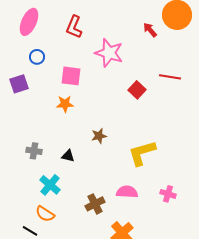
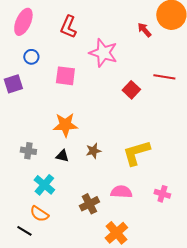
orange star: (65, 104) -> (65, 125), moved, size x1.4
brown star: (99, 136) -> (93, 151), moved

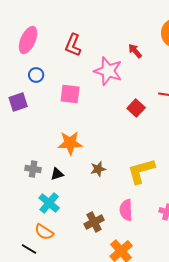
red arrow: (144, 30) -> (135, 51), moved
black triangle: (62, 156) -> (57, 174), moved, turned -32
pink semicircle: (121, 192) -> (126, 210), turned -95

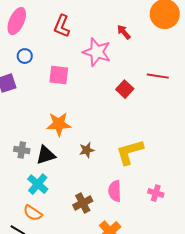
black triangle: (57, 174) -> (46, 155), size x1.5

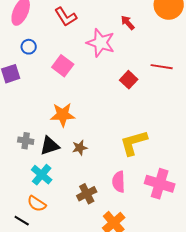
red L-shape: (62, 26) -> (66, 17), turned -55
pink square: (59, 75) -> (63, 66), turned 30
brown star: (87, 150) -> (80, 148), moved
pink cross: (156, 193) -> (160, 184), size x1.8

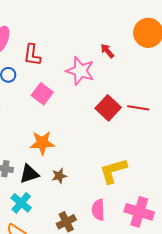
red L-shape: (66, 17) -> (32, 55), moved, turned 40
red line: (162, 67) -> (138, 108), moved
red square: (129, 80) -> (108, 108), size x1.4

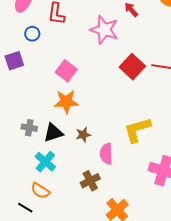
pink square: (42, 94) -> (66, 71), moved
pink semicircle: (98, 210) -> (106, 154), moved

